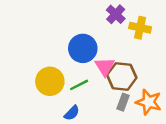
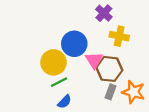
yellow cross: (140, 28) -> (119, 36), moved
yellow circle: (50, 81) -> (53, 62), moved
green line: (79, 85) -> (59, 82), moved

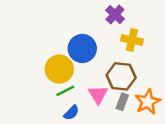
pink triangle: (94, 60) -> (98, 95), moved
orange star: (133, 92) -> (148, 102), turned 30

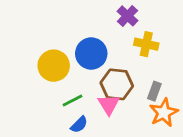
yellow circle: (59, 69) -> (54, 66), moved
brown hexagon: (121, 76) -> (117, 84), moved
gray rectangle: (122, 102) -> (154, 91), moved

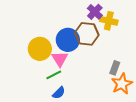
yellow cross: (146, 44) -> (109, 21), moved
brown hexagon: (117, 84) -> (87, 34), moved
pink triangle: (109, 105) -> (60, 59), moved

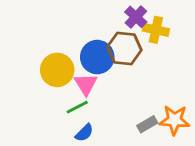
gray rectangle: (115, 68) -> (147, 124), moved, turned 40
orange star: (122, 84) -> (174, 120), turned 30

